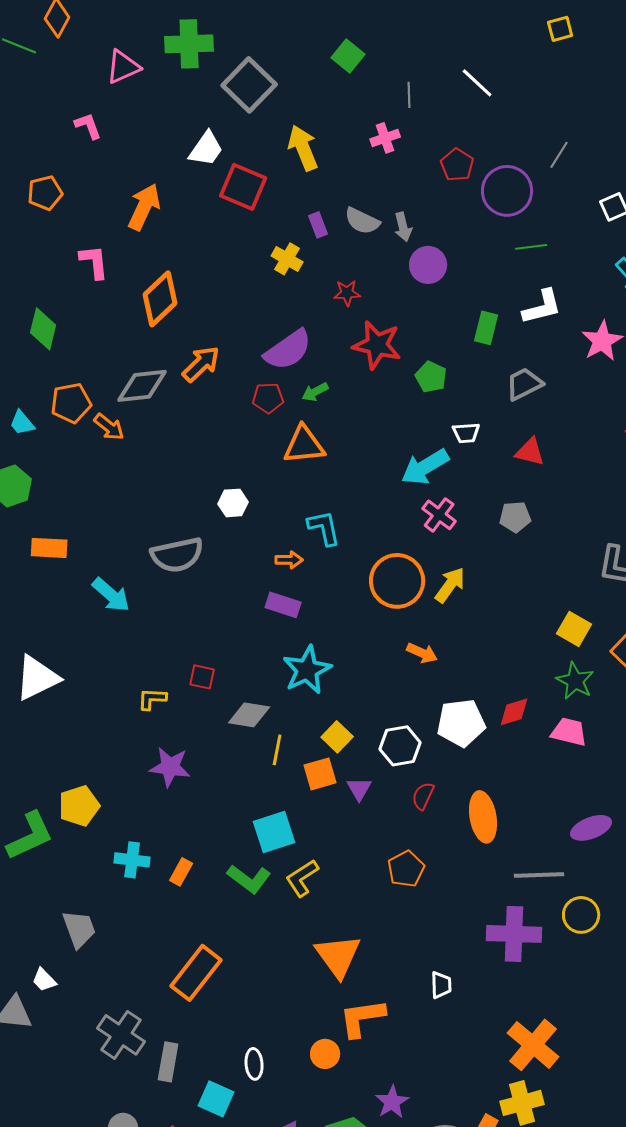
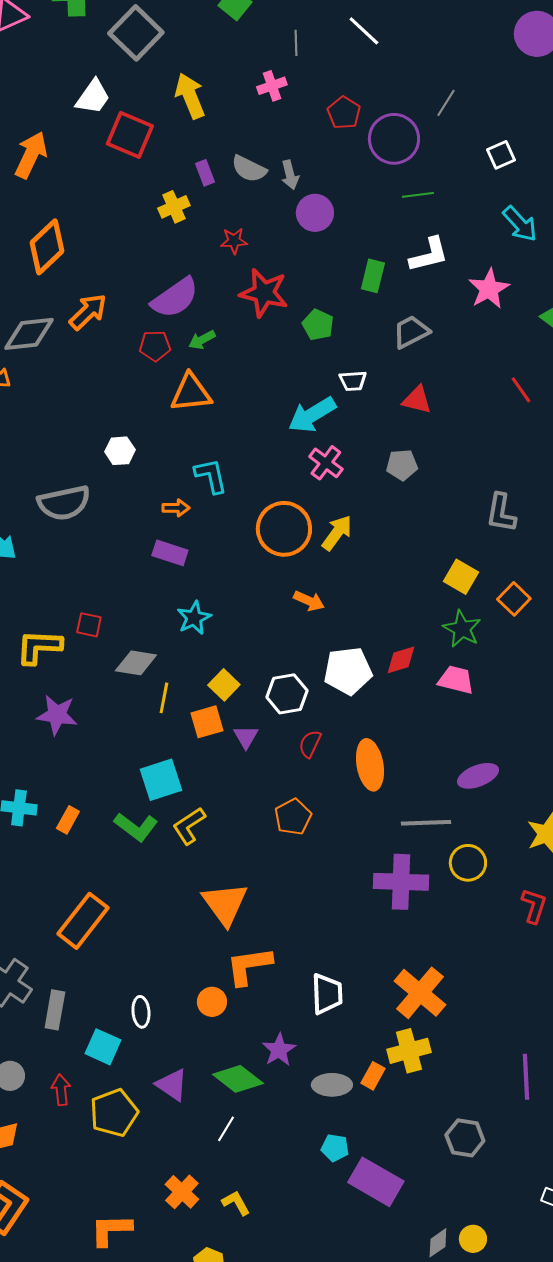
yellow cross: (287, 259) -> (174, 207), turned 36
cyan star: (307, 670) -> (194, 618), size x0.7
yellow L-shape: (152, 699) -> (39, 647), size x1.6
white trapezoid: (441, 985) -> (327, 994), moved, size x1.5

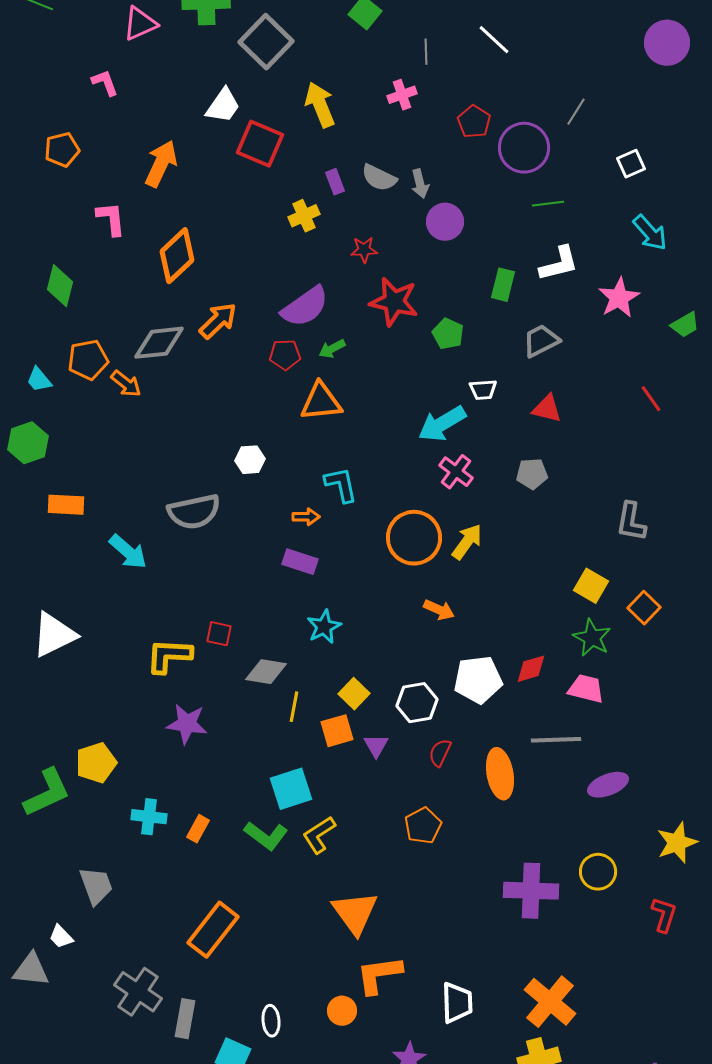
gray line: (426, 823) -> (556, 740), moved

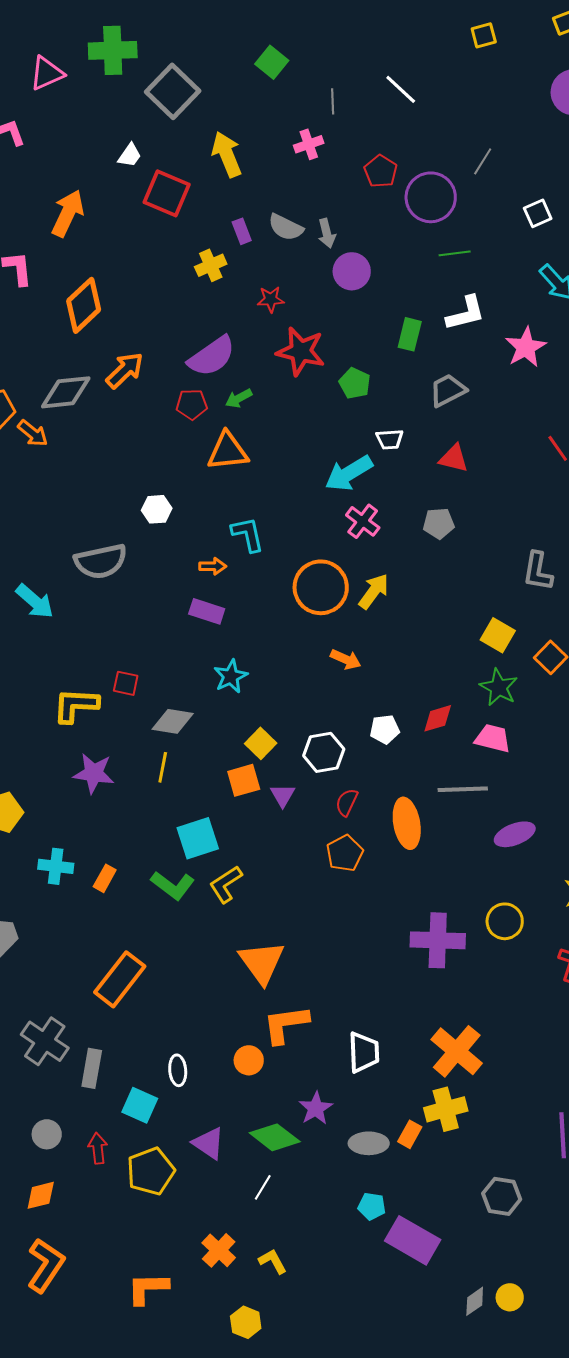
white trapezoid: (223, 106) -> (130, 155), size x0.7
white pentagon: (478, 680) -> (385, 729), size x0.6
yellow line: (294, 707) -> (163, 767), moved
orange pentagon: (423, 826) -> (345, 853), moved

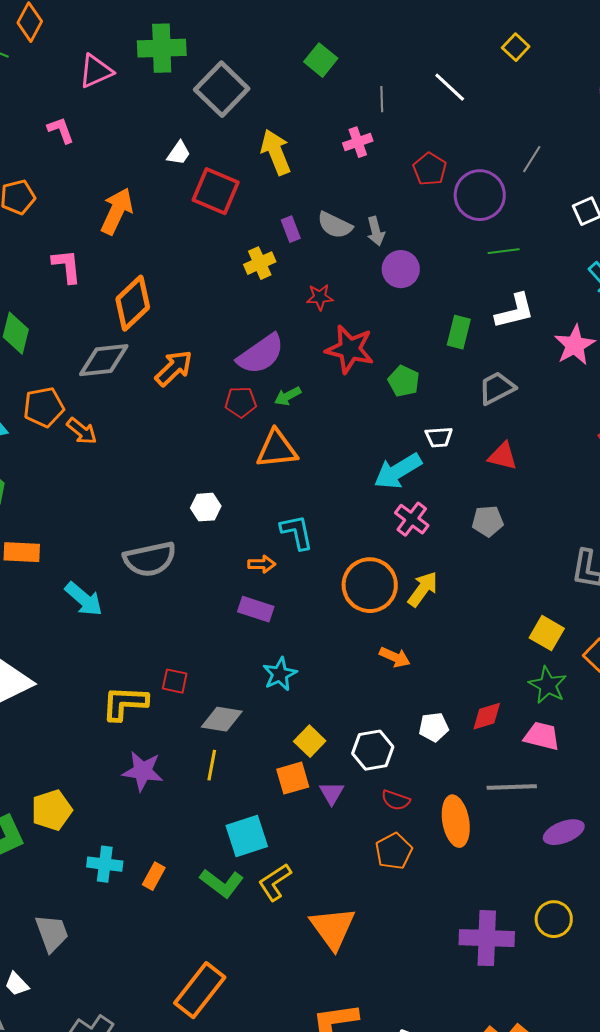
yellow square: (484, 35) -> (516, 47), moved, turned -32
gray diamond: (66, 392) -> (104, 360), moved
red semicircle: (347, 802) -> (396, 800), turned -96
orange triangle: (262, 962) -> (333, 928), moved
orange rectangle: (120, 979) -> (200, 990), moved

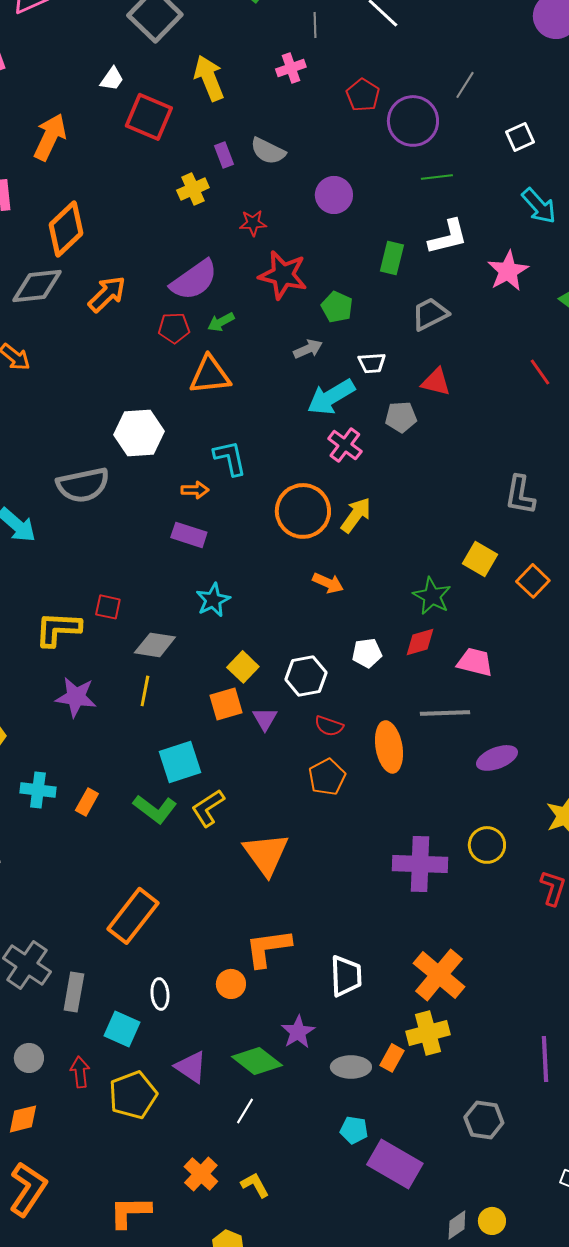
gray arrow: (376, 231) -> (308, 349), moved, turned -100
white hexagon: (206, 507) -> (139, 433), size x1.6
gray pentagon: (488, 521) -> (401, 417), moved
green star: (548, 685) -> (432, 596), moved

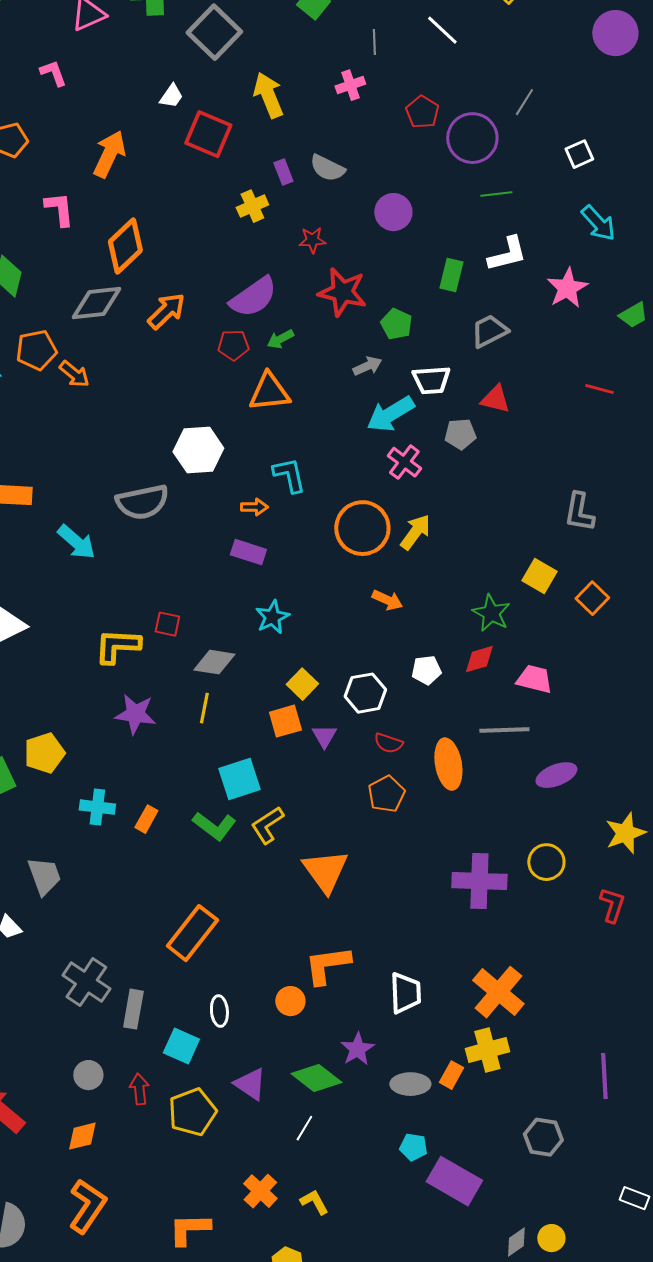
white trapezoid: (372, 363) -> (431, 380), size x1.4
red line: (540, 372) -> (599, 389), turned -40

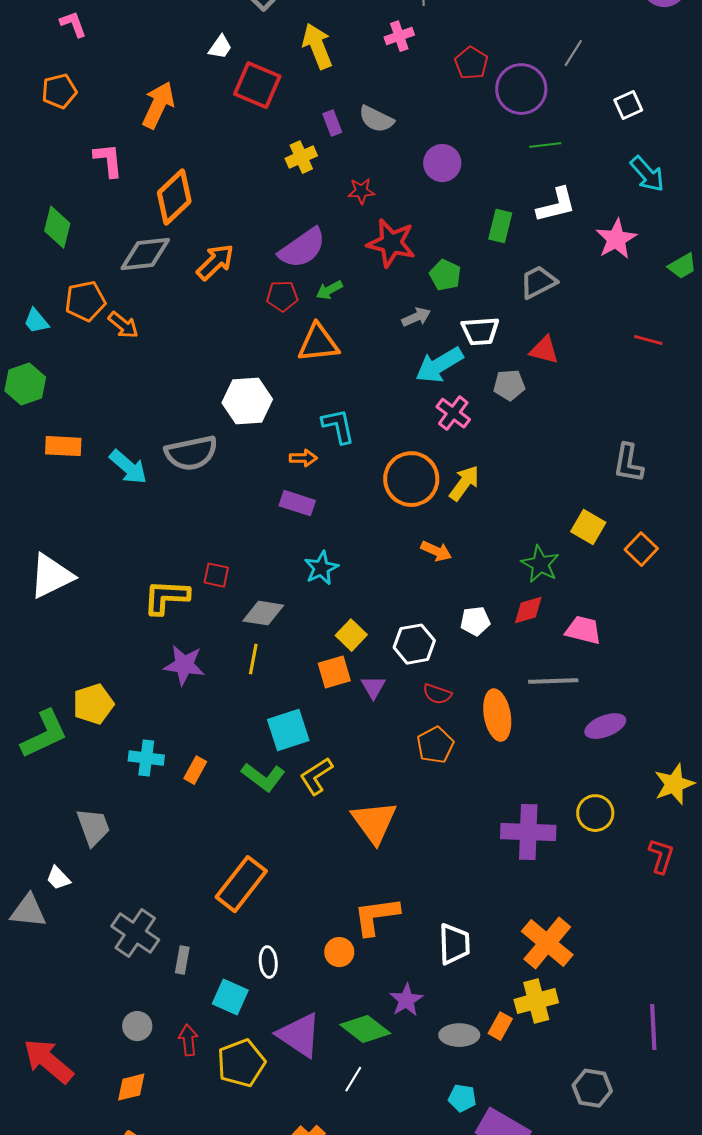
pink L-shape: (53, 73) -> (73, 24), moved
cyan arrow: (76, 542) -> (128, 467), moved
gray rectangle: (133, 1009) -> (182, 960), size x0.7
purple triangle: (250, 1084) -> (299, 1035), size x1.4

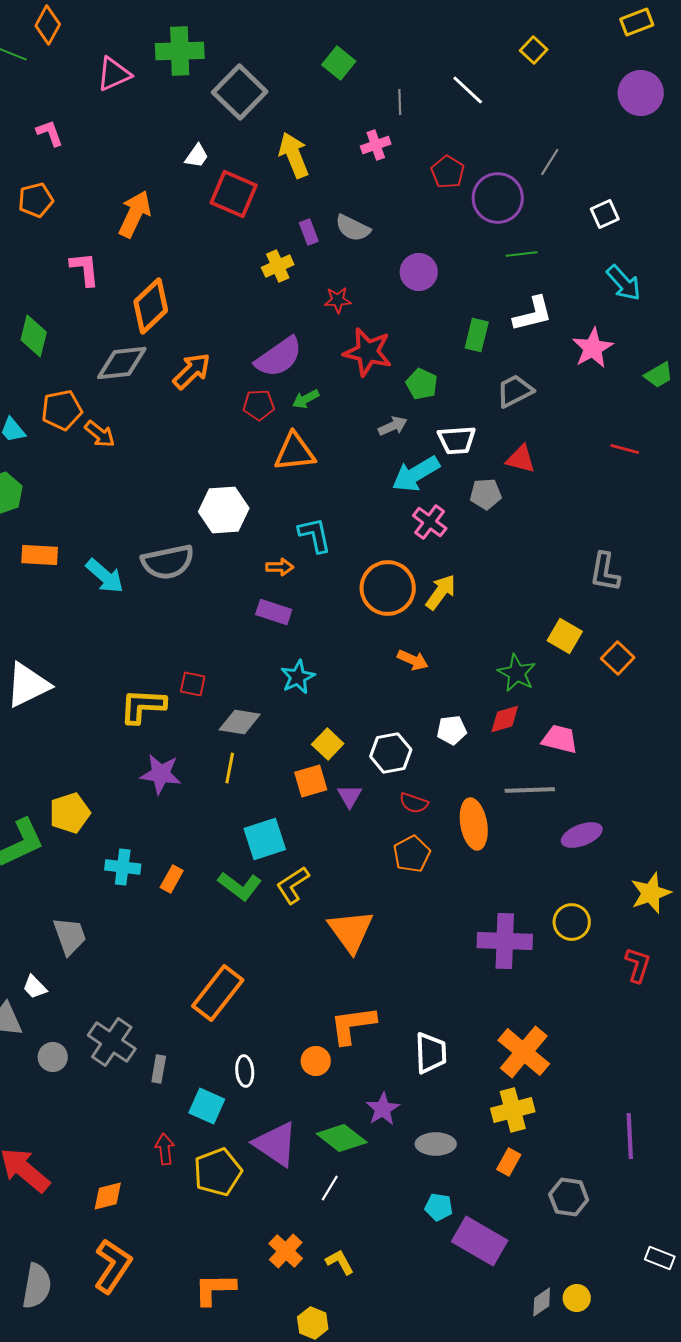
gray circle: (137, 1026) -> (53, 1057), moved
orange rectangle: (500, 1026) -> (509, 1162), moved

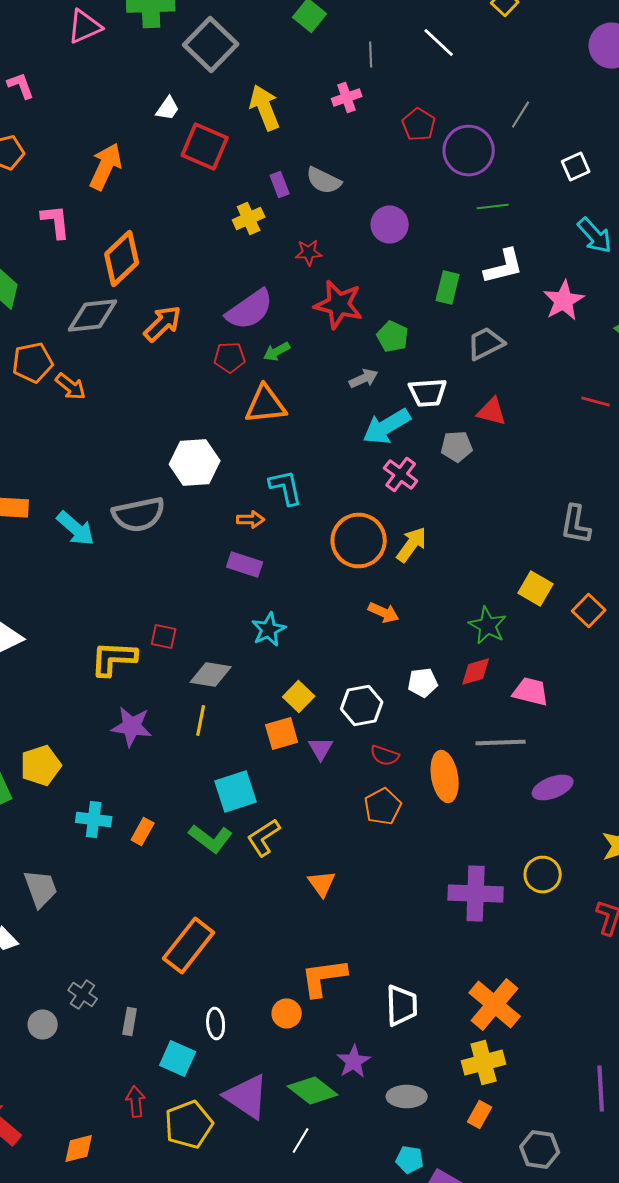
orange triangle: (351, 931) -> (322, 884), size x0.6
gray cross: (112, 1042) -> (83, 994), size x0.6
gray circle: (53, 1057) -> (43, 1024), moved

